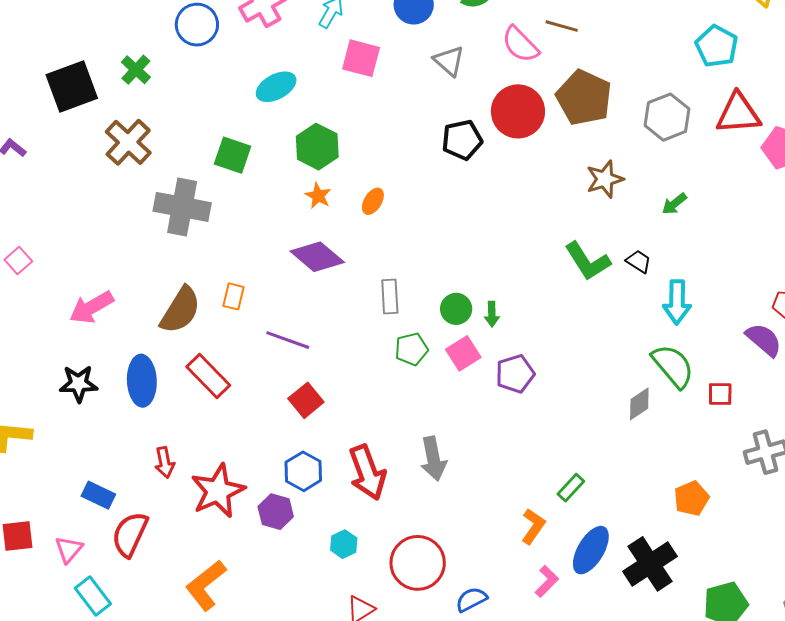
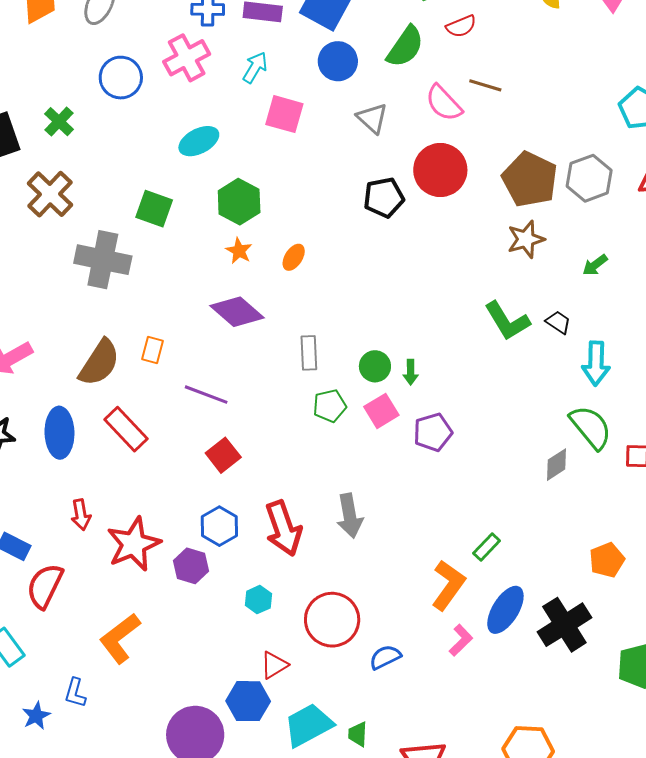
brown pentagon: (584, 98) -> (530, 179), moved
orange L-shape: (533, 526) -> (448, 585), size x1.4

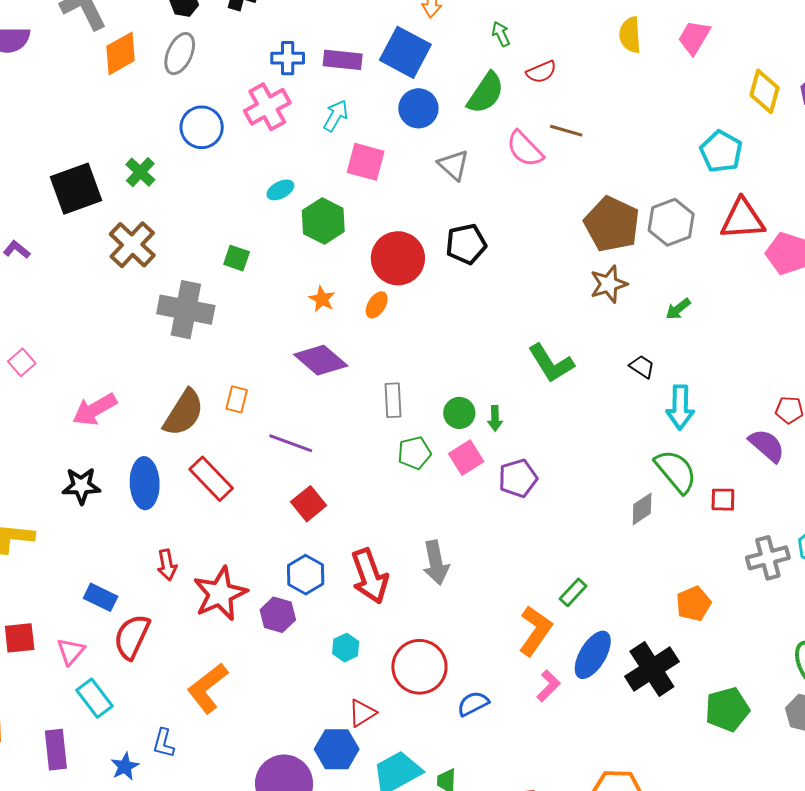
cyan ellipse: (199, 141) -> (280, 190), size x0.7
red circle: (440, 170) -> (398, 258), moved
green hexagon: (239, 202) -> (323, 221), moved
green square: (154, 209) -> (237, 258), size x0.7
green L-shape: (507, 321) -> (551, 363), moved

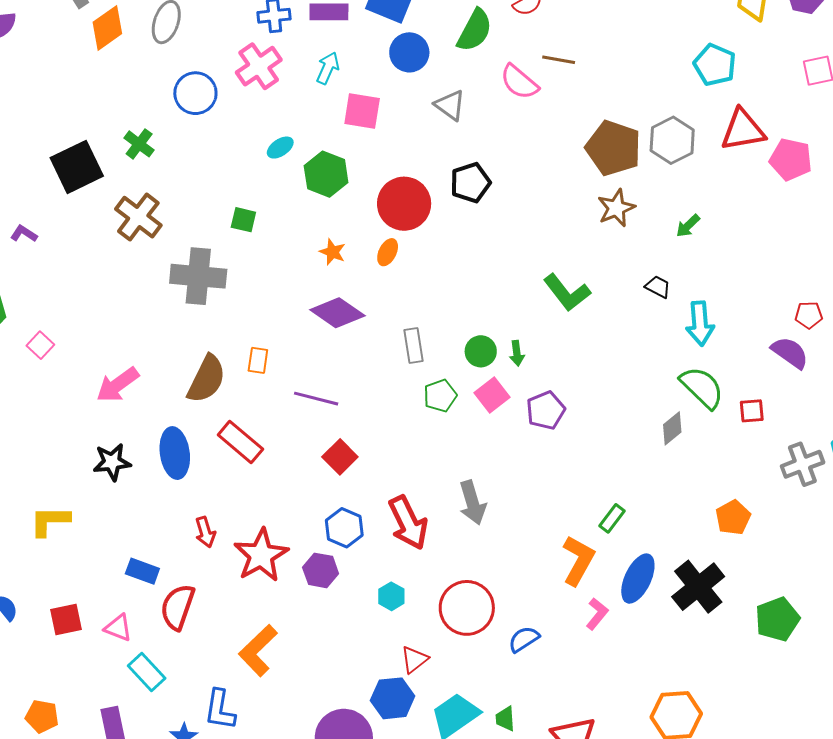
pink triangle: (71, 651) -> (118, 628), turned -44
blue L-shape: (164, 743) -> (220, 710), size x1.4

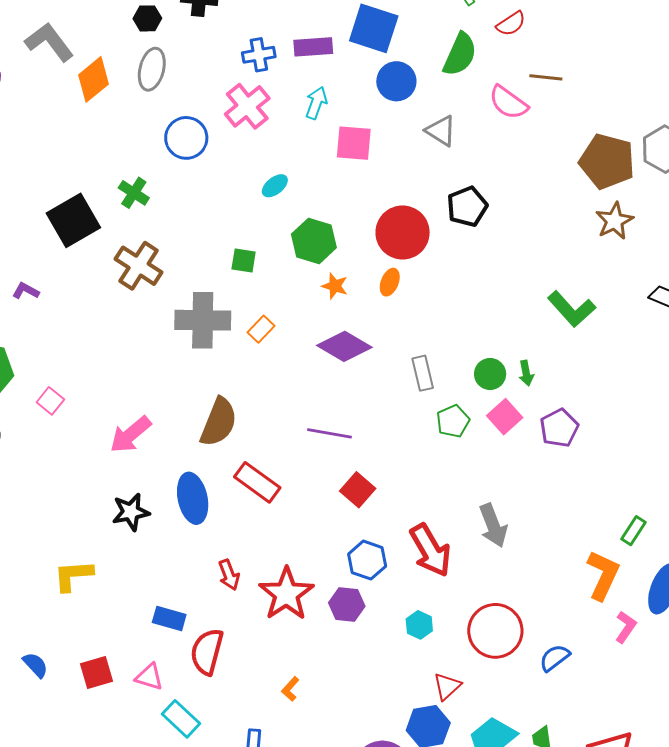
green hexagon: (326, 174) -> (314, 241), moved
orange rectangle: (258, 360) -> (261, 329), moved, turned 40
orange L-shape: (258, 650) -> (290, 689), size x0.5

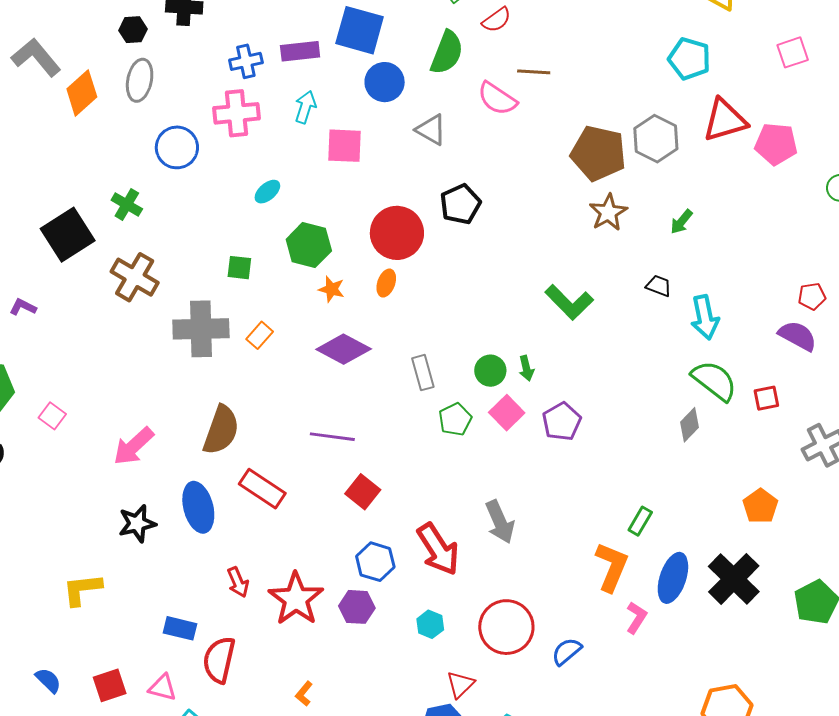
pink cross: (247, 106) -> (237, 113), turned 36

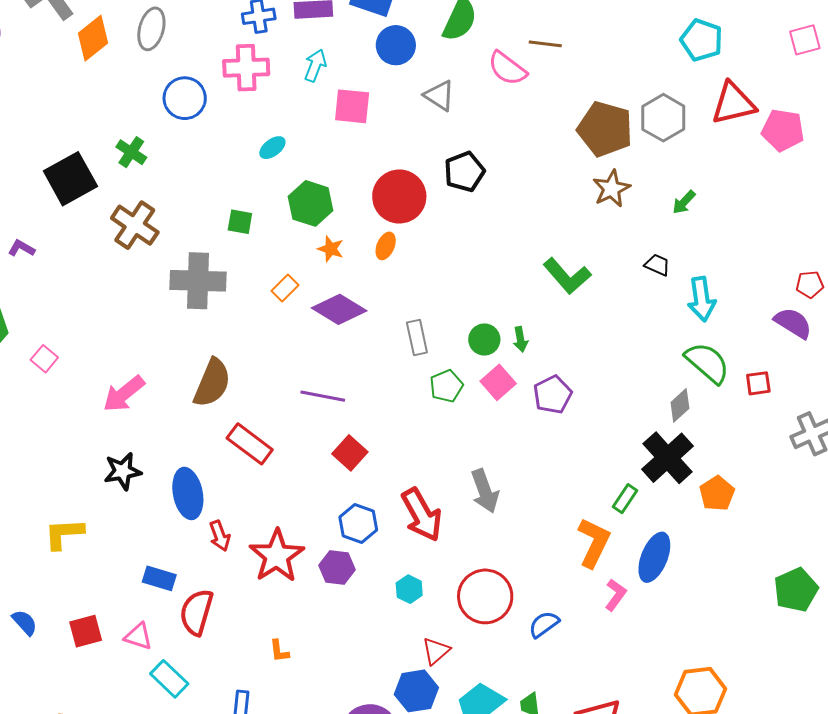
orange rectangle: (260, 335) -> (285, 288), moved
orange pentagon: (760, 506) -> (717, 493), moved
blue ellipse: (198, 507) -> (188, 493), moved
black cross: (734, 579) -> (668, 458), moved
orange L-shape: (304, 694) -> (279, 651), turned -50

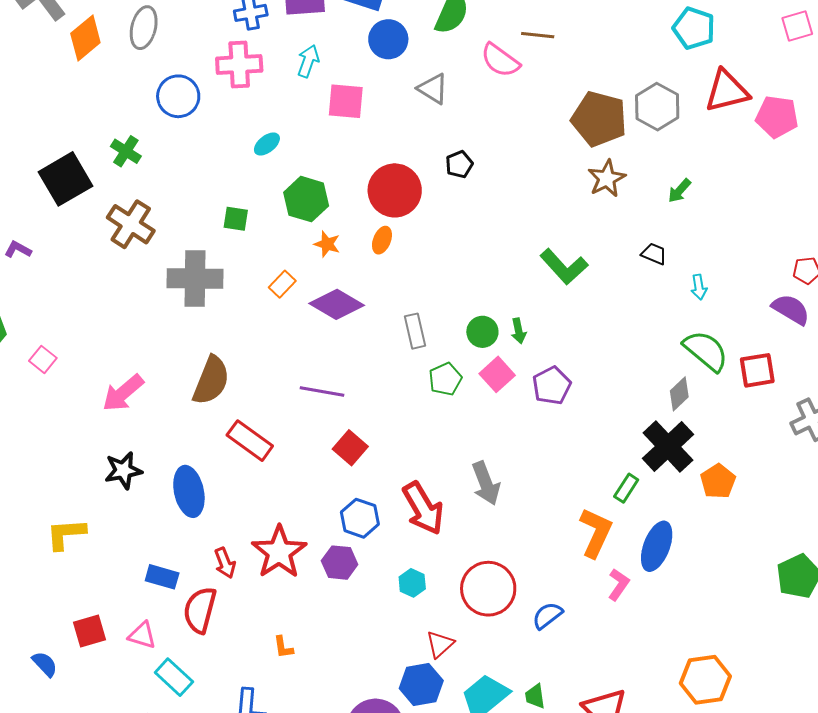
black pentagon: (464, 172) -> (459, 164), size x0.7
cyan arrow: (702, 299) -> (699, 287), size x0.6
red square: (758, 383) -> (757, 370), size x1.4
red arrow: (220, 536) -> (225, 563), moved
blue semicircle: (25, 622) -> (45, 664), moved

